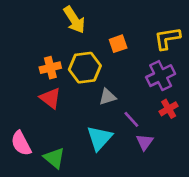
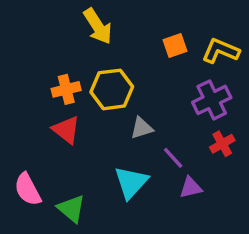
yellow L-shape: (167, 38) -> (220, 51), turned 32
orange square: (118, 44) -> (175, 46), moved
purple triangle: (145, 142) -> (191, 188), turned 42

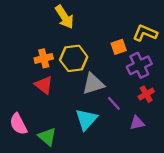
orange square: (175, 46) -> (119, 47), moved
gray triangle: (142, 128) -> (93, 84), size x1.5
purple triangle: (191, 188) -> (137, 123), moved

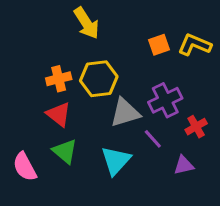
orange square: (119, 47) -> (159, 45), moved
purple cross: (139, 65) -> (165, 100), moved
green triangle: (47, 137) -> (65, 151), moved

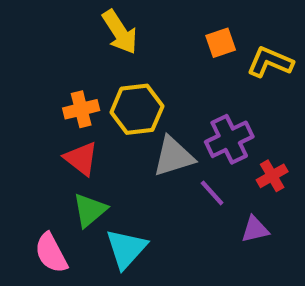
orange square: (159, 45) -> (221, 43), moved
green triangle: (65, 151) -> (90, 210), turned 40
cyan triangle: (116, 161) -> (126, 249), moved
pink semicircle: (25, 167) -> (51, 253), moved

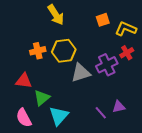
red triangle: (81, 159) -> (24, 81), moved, turned -30
red cross: (272, 176) -> (127, 53), moved
purple line: (212, 193) -> (101, 113), moved

